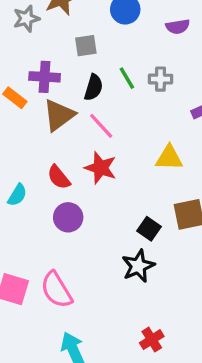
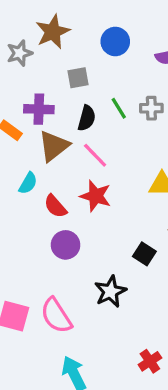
cyan semicircle: (17, 195) -> (28, 183), moved
black star: (138, 266) -> (110, 292), moved

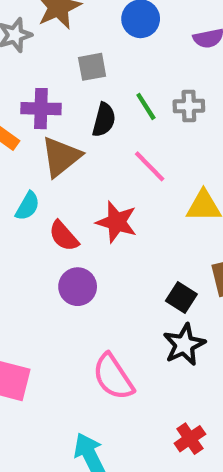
pink line: (95, 155) -> (150, 166), moved
black star: (110, 292) -> (184, 345), moved
pink semicircle: (56, 316) -> (113, 377), moved

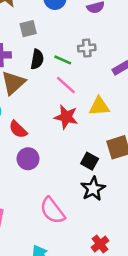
green line: (146, 106) -> (63, 60), moved, turned -30
red star: (117, 222) -> (66, 117), moved

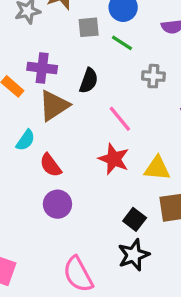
gray square: (28, 29) -> (89, 27), moved
green line: (63, 60) -> (122, 43), moved
yellow triangle: (99, 106) -> (157, 168), moved

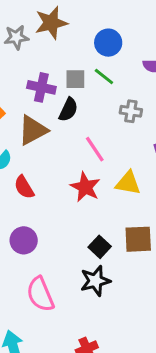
gray square: (89, 27) -> (75, 79), moved
purple cross: (42, 68) -> (41, 87), moved
yellow triangle: (157, 168) -> (128, 183), moved
purple circle: (57, 204) -> (24, 240), moved

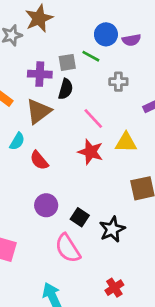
blue circle: (108, 43) -> (106, 34), moved
black square: (100, 247) -> (80, 217), moved

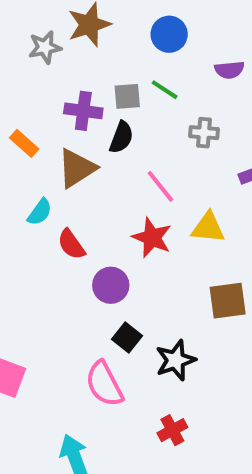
blue circle: (106, 34) -> (169, 34), moved
purple circle: (46, 205) -> (111, 285), moved
red cross: (114, 288) -> (172, 430), moved

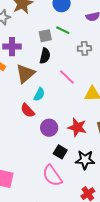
purple cross: (83, 111) -> (12, 47), moved
cyan semicircle: (40, 212) -> (39, 94), moved
red star: (152, 238) -> (77, 127), moved
black star: (175, 360) -> (85, 160), turned 30

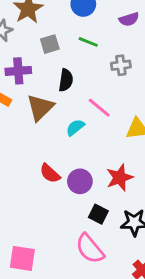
gray square: (45, 36) -> (50, 44), moved
cyan semicircle: (39, 94) -> (75, 127), moved, turned -152
red semicircle: (28, 110) -> (50, 173), moved
red star: (77, 127) -> (120, 178), turned -30

